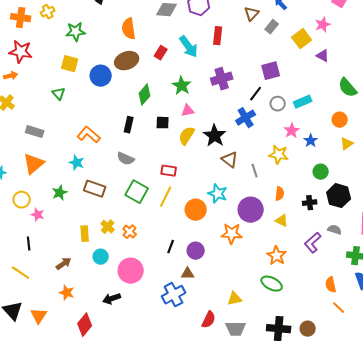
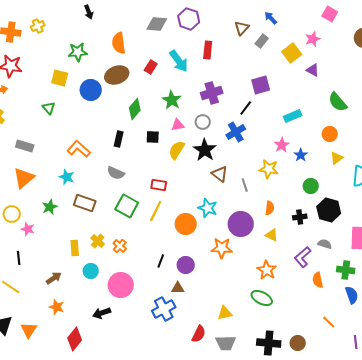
green star: (76, 32) -> (78, 52), moved
gray circle: (278, 104) -> (203, 122), moved
orange semicircle: (331, 285) -> (318, 280), moved

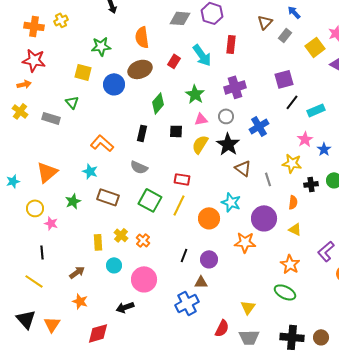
black line: (246, 108) -> (292, 102), moved
gray rectangle: (25, 146) -> (51, 118), moved
black cross: (300, 217) -> (311, 184), moved
yellow triangle: (225, 313) -> (248, 307), turned -42
red diamond: (75, 339) -> (98, 333), turned 35

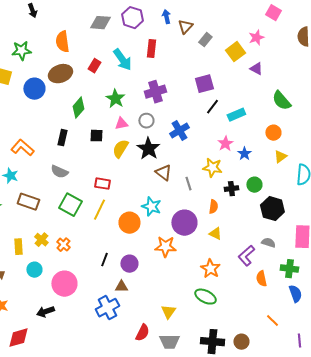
blue arrow: (294, 12) -> (166, 17), moved, turned 32

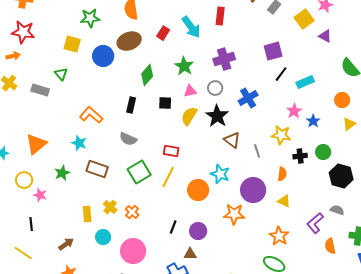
green square: (70, 205) -> (139, 172), turned 30

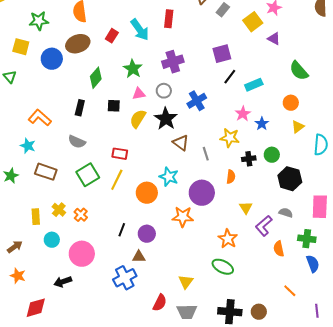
yellow triangle: (284, 201) -> (246, 208), moved, turned 32

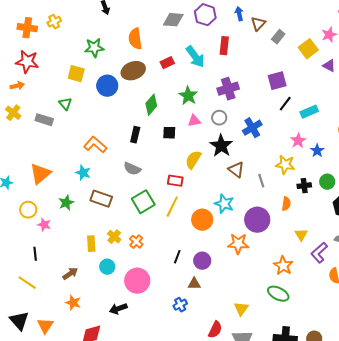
red rectangle: (112, 36) -> (167, 63), turned 32
yellow semicircle: (138, 119) -> (193, 160), moved
blue cross: (125, 278) -> (180, 305), size x0.6

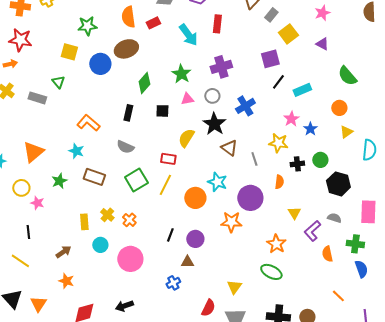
yellow square: (308, 49) -> (288, 34), moved
red rectangle: (167, 63) -> (153, 23), moved
black arrow: (118, 309) -> (124, 306), moved

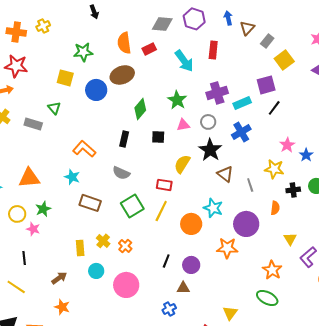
cyan rectangle: (302, 90) -> (242, 103), moved
orange triangle: (33, 152) -> (29, 178), turned 35
green star: (59, 181) -> (43, 209), moved

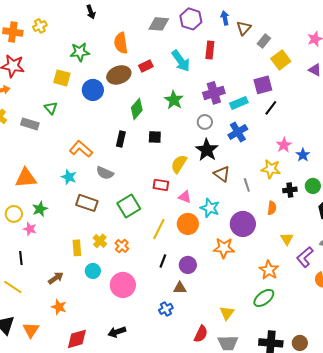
red rectangle: (149, 49) -> (146, 66), moved
pink triangle: (183, 125) -> (185, 197), moved, turned 32
gray semicircle: (121, 173) -> (105, 173), moved
yellow line: (161, 211) -> (159, 229), moved
green ellipse: (267, 298) -> (264, 298), turned -65

